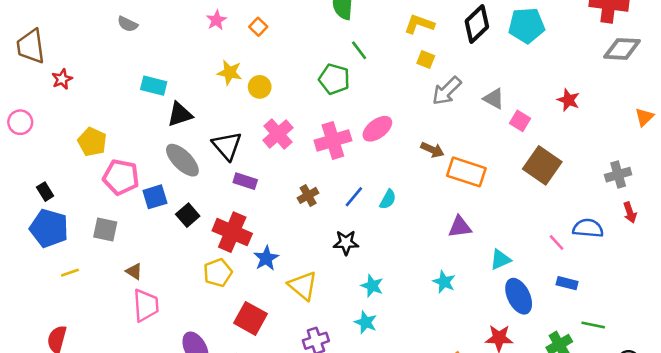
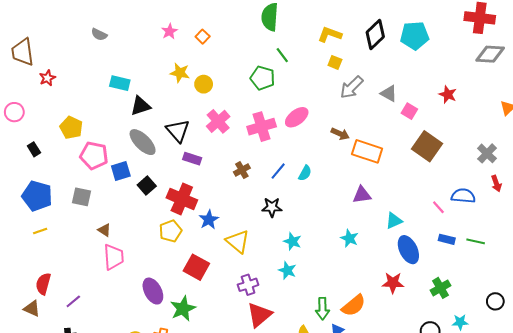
gray cross: (618, 175) -> (487, 153), turned -30
black rectangle: (45, 192) -> (34, 149), moved
yellow line: (70, 273) -> (40, 231), moved
green line: (593, 325) -> (476, 241), moved

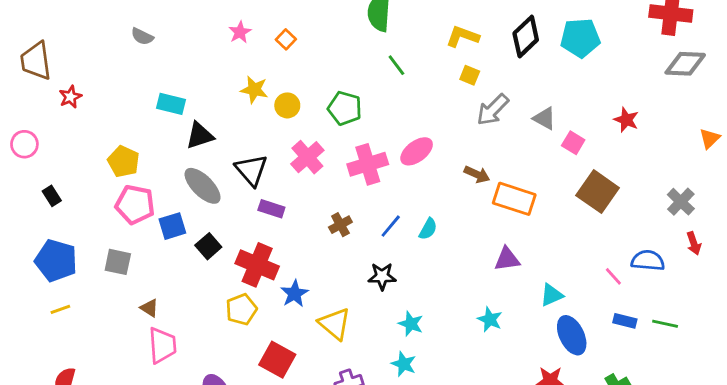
green pentagon: (263, 78) -> (345, 108), moved
yellow pentagon: (71, 128) -> (124, 161), moved

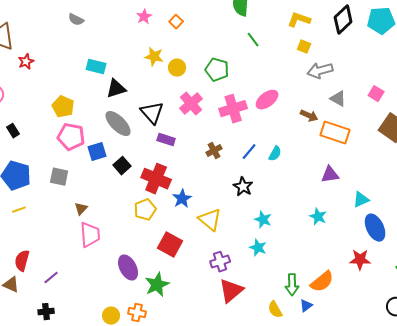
gray arrow: (493, 110) -> (320, 71), turned 30
gray triangle: (544, 118) -> (338, 99), moved
black star: (382, 276) -> (243, 187), turned 30
brown triangle: (149, 308) -> (81, 209), turned 40

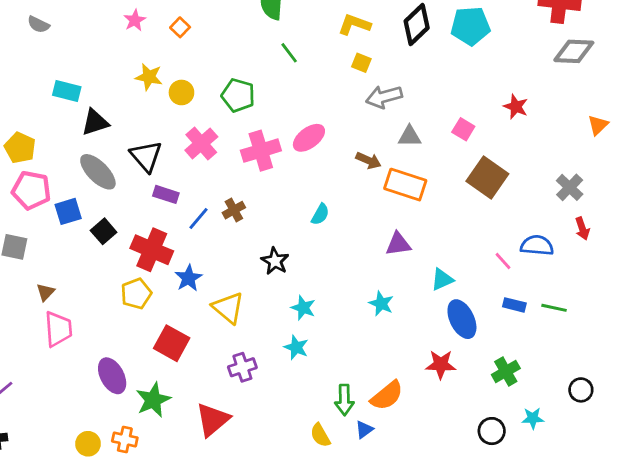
gray triangle: (338, 99) -> (410, 136), turned -30
blue line: (249, 152) -> (198, 219), moved
red triangle: (231, 291) -> (213, 420), moved

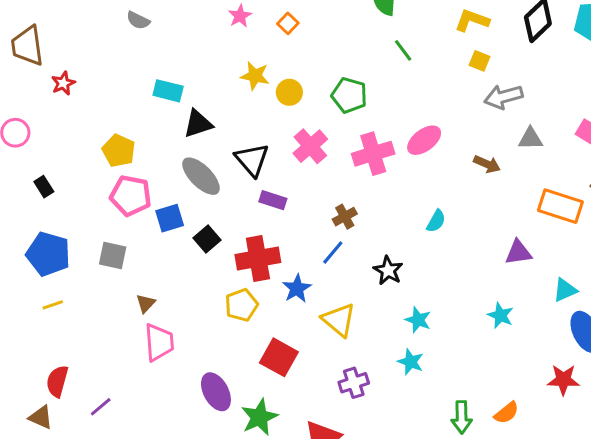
orange rectangle: (405, 185) -> (560, 206), moved
blue line: (198, 219) -> (333, 253), moved
red cross: (152, 250) -> (258, 258), turned -33
orange semicircle: (387, 396) -> (506, 413), size x0.7

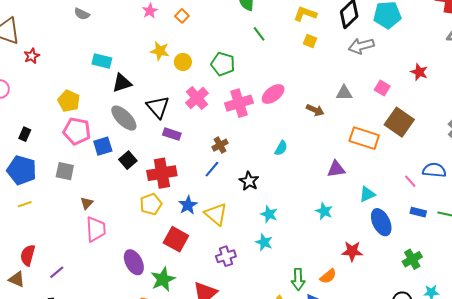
gray arrow: (503, 97) -> (361, 46), moved
black rectangle: (44, 187) -> (25, 134), moved, turned 56
blue star: (297, 288) -> (188, 205), moved
red star: (563, 380) -> (352, 251), moved

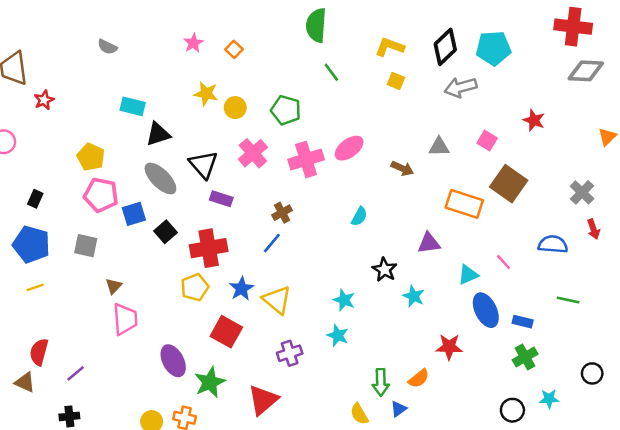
black star: (249, 181) -> (385, 270), moved
pink line: (410, 181) -> (504, 262), moved
blue rectangle: (418, 212) -> (523, 322), moved

